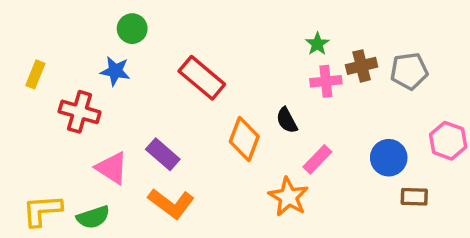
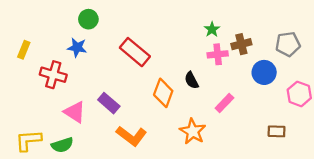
gray pentagon: (409, 71) -> (288, 44), moved
blue circle: (389, 158) -> (264, 72), moved
pink rectangle: (317, 159) -> (224, 103), moved
orange L-shape: (171, 204) -> (131, 136), moved

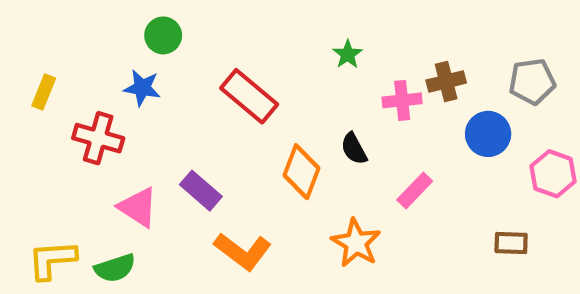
green star: (212, 29) -> (348, 54), moved

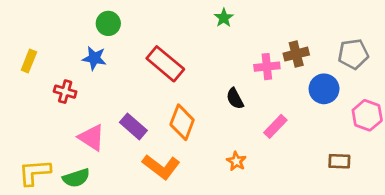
green star: (348, 54) -> (224, 18), moved
red cross: (98, 138) -> (65, 92), size x0.7
orange diamond: (301, 172) -> (182, 122), moved
orange star: (356, 243) -> (236, 161), size x0.6

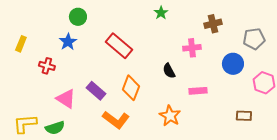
brown cross: (296, 54) -> (213, 24), moved
blue star: (94, 58) -> (68, 42), turned 30
pink rectangle: (275, 126) -> (198, 91), turned 42
orange star: (236, 161) -> (170, 116), size x1.5

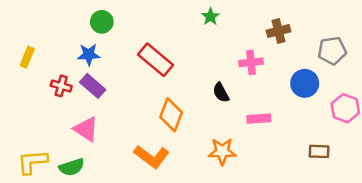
blue star: (68, 42) -> (89, 55), turned 30
purple rectangle: (96, 91) -> (93, 86), moved
orange star: (170, 116) -> (222, 151), turned -30

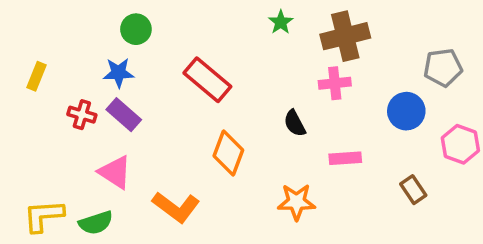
brown cross: (279, 31) -> (345, 36), moved, size x1.5
brown rectangle: (319, 151) -> (413, 190), moved, turned 54
orange L-shape: (152, 157) -> (176, 207), moved

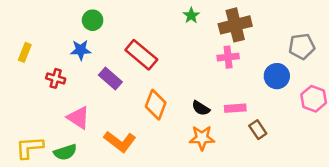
purple rectangle: (124, 115) -> (110, 78), moved
black semicircle: (295, 123) -> (201, 108), moved, turned -30
brown rectangle: (413, 190) -> (258, 130), moved

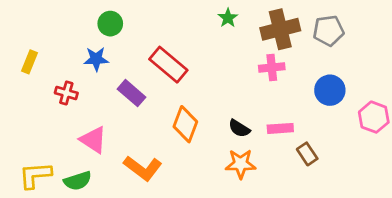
gray pentagon: (302, 46) -> (328, 31), moved

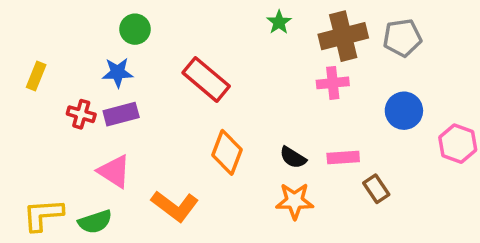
purple rectangle: (132, 93) -> (121, 114), moved, turned -56

